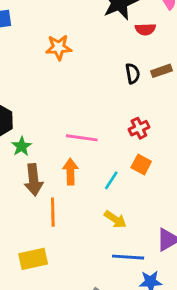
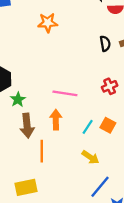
orange square: (141, 164) -> (108, 125), moved
blue line: (128, 257) -> (100, 187), turned -55

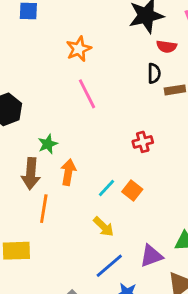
orange star: (48, 23) -> (79, 49), turned -30
black semicircle: (105, 44) -> (154, 73), moved
pink line: (65, 93) -> (87, 94), moved, turned 45
green star: (18, 100) -> (48, 144), moved

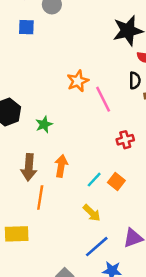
orange star: (79, 49) -> (78, 81), moved
pink line: (87, 94) -> (103, 99), moved
green star: (48, 144) -> (44, 124), moved

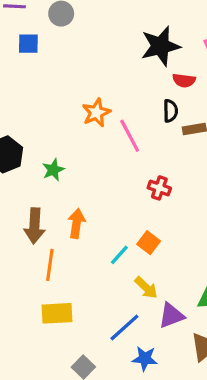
red cross: (125, 140) -> (159, 188), turned 35
cyan line: (94, 180) -> (119, 255), moved
yellow arrow: (92, 213) -> (146, 288), moved
yellow rectangle: (17, 234) -> (57, 313), moved

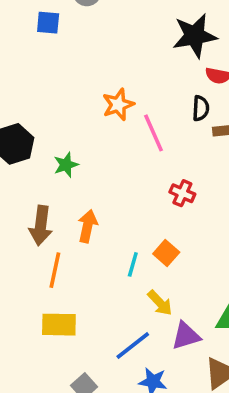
cyan line: (119, 255) -> (133, 264), turned -30

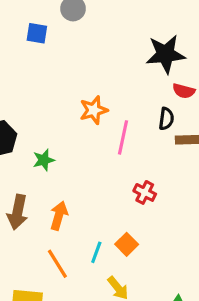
pink line: (154, 133) -> (123, 137), turned 32
orange line: (55, 270) -> (57, 264), moved, turned -48

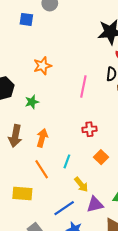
orange star: (94, 110) -> (42, 66), moved
red cross: (145, 192) -> (89, 129), moved, turned -32
orange square: (127, 244) -> (101, 157), moved

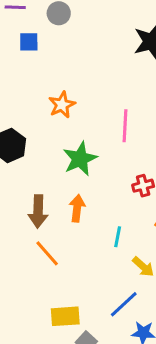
green star: (32, 102) -> (80, 159), moved, size x1.6
orange line: (42, 169) -> (47, 253), moved
yellow rectangle: (22, 194) -> (65, 316), moved

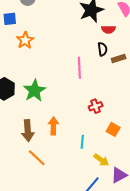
orange star: (62, 105) -> (25, 40), moved
green star: (80, 159) -> (35, 91), moved

